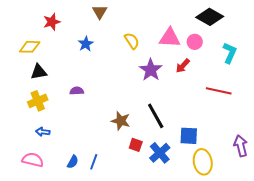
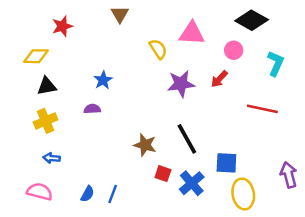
pink triangle: (170, 38) -> (192, 33), moved
blue star: (86, 44) -> (103, 80), moved
purple star: (151, 70) -> (181, 84), turned 30

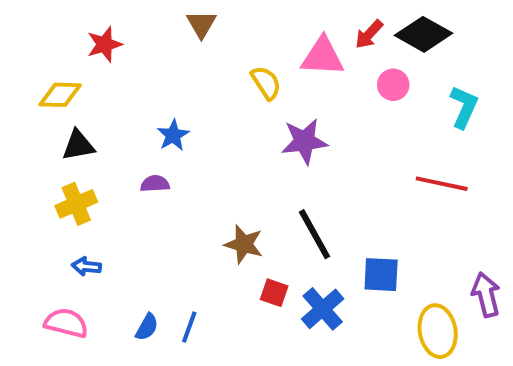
red arrow: (219, 79) -> (369, 34), moved
yellow ellipse: (243, 194) -> (438, 331), moved

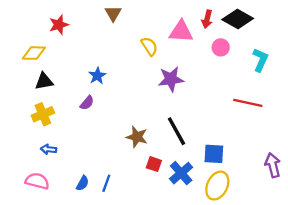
red arrow: (369, 34) -> (207, 19), turned -30
purple semicircle: (155, 184) -> (87, 103), turned 133
yellow ellipse: (438, 331) -> (217, 186), moved, turned 36

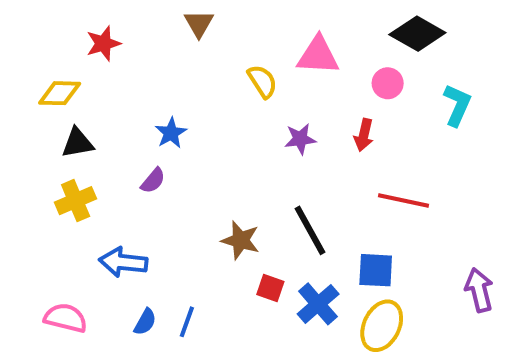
red arrow: (207, 19) -> (364, 135), moved
purple star: (171, 79) -> (300, 139), size x0.7
red line: (248, 103) -> (404, 201), moved
blue arrow: (49, 149) -> (123, 262), moved, size x1.6

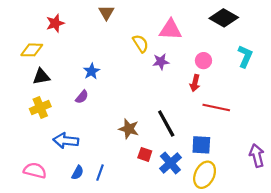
pink circle: (388, 83) -> (203, 61), moved
red arrow: (364, 135) -> (195, 83), moved
purple star: (300, 139) -> (161, 62), moved

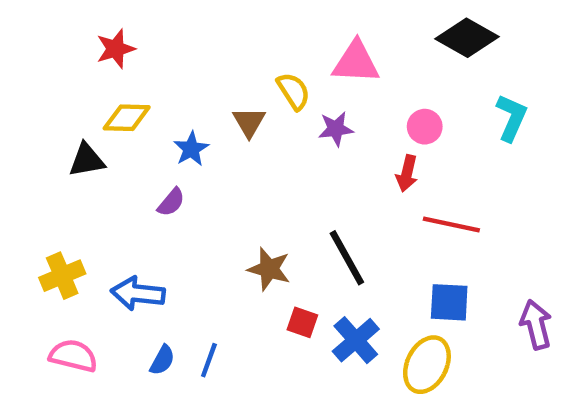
brown triangle: (106, 13) -> (249, 122), moved
yellow diamond: (32, 50) -> (127, 118), moved
yellow cross: (40, 108) -> (62, 276), moved
blue square: (201, 145) -> (449, 302), moved

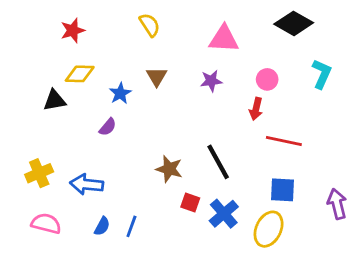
yellow semicircle: (293, 91) -> (150, 25), moved

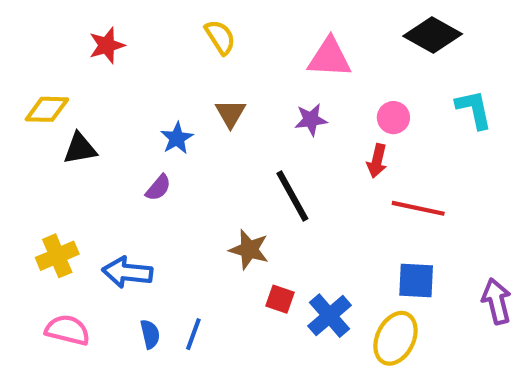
yellow diamond: (80, 74) -> (47, 109), moved
cyan L-shape: (322, 74) -> (474, 109), turned -36
black line: (218, 162) -> (292, 196), moved
blue semicircle: (102, 226) -> (150, 334), turned -42

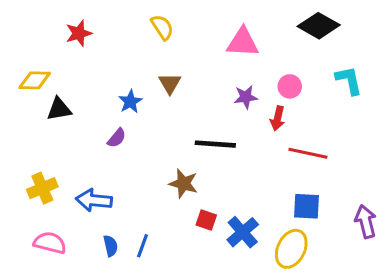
purple star: (311, 120) -> (246, 97), moved
black line: (292, 196) -> (215, 144), turned -57

